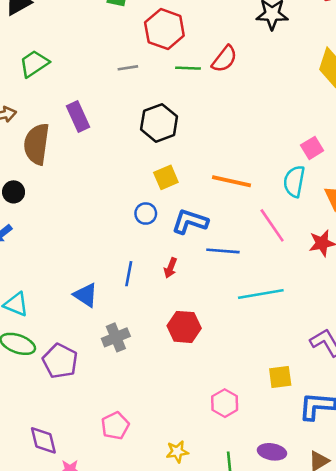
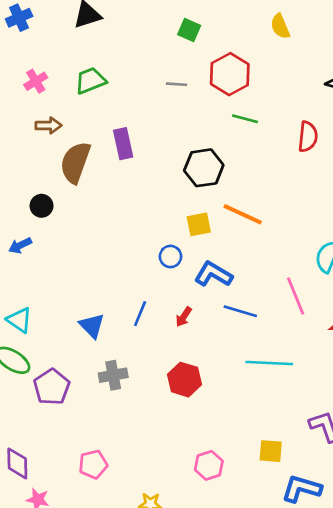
red semicircle: (224, 59) -> (308, 137), moved, turned -44
gray line: (128, 68) -> (176, 84), moved
orange line: (231, 181) -> (243, 214), moved

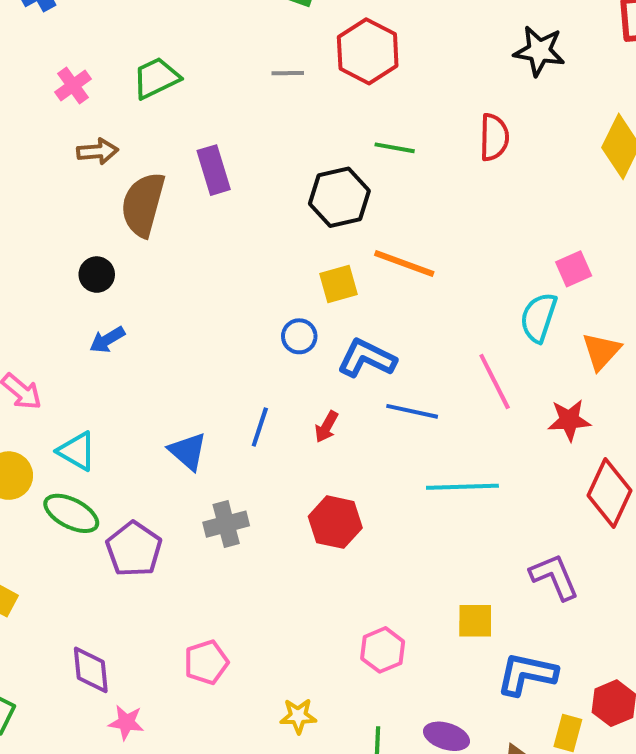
green line: (245, 119) -> (395, 148), moved
blue arrow: (20, 245) -> (107, 340), moved

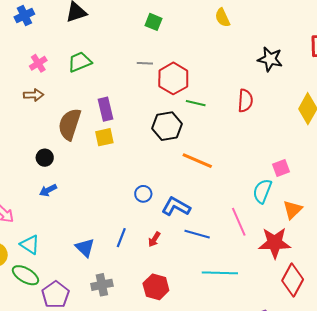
red hexagon: (368, 51) -> (173, 78), moved
brown arrow: (98, 151) -> (34, 95), moved
yellow square: (339, 284) -> (104, 137), moved
red star: (569, 420) -> (275, 243), size x1.5

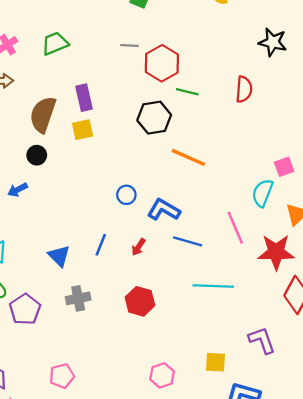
black circle: (45, 158) -> (37, 155), moved

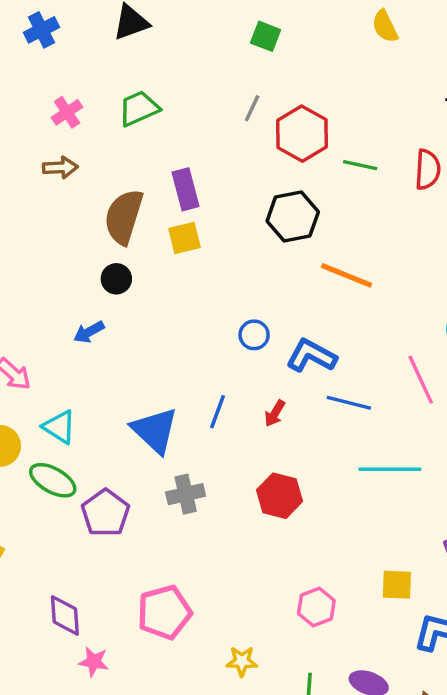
gray line: (129, 46) -> (252, 108), turned -66
green line: (187, 92) -> (360, 165), moved
blue triangle: (59, 256) -> (155, 430), size x1.4
pink pentagon: (62, 376) -> (164, 612), size x1.4

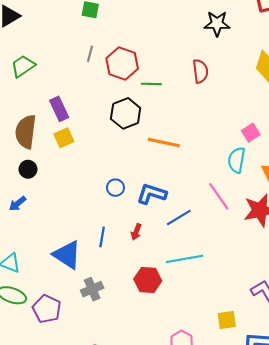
green line: (360, 165) -> (151, 84), moved
blue line: (349, 403) -> (179, 218), turned -35
cyan line: (390, 469) -> (185, 259), moved

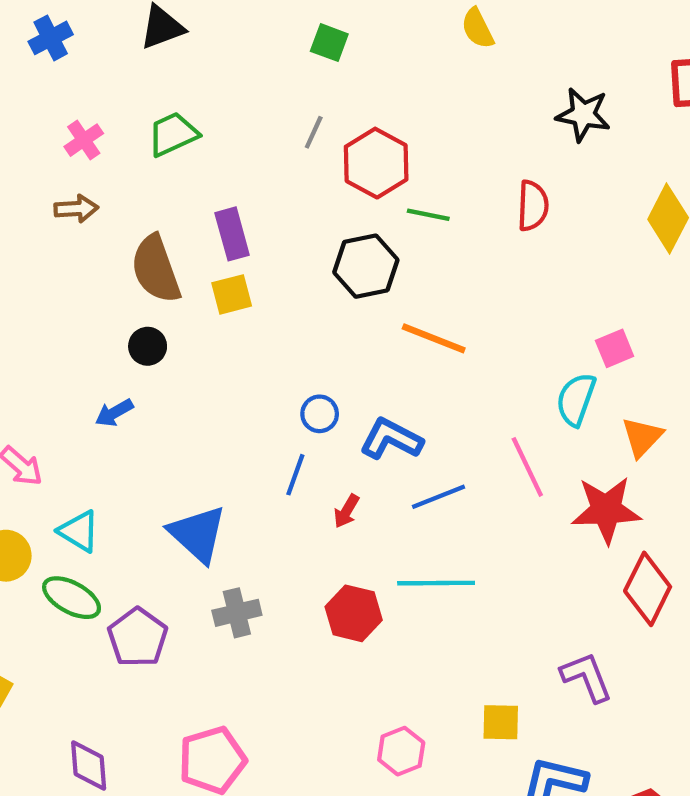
brown semicircle: (26, 132) -> (156, 269), turned -36
blue line: (102, 237) -> (295, 475), moved

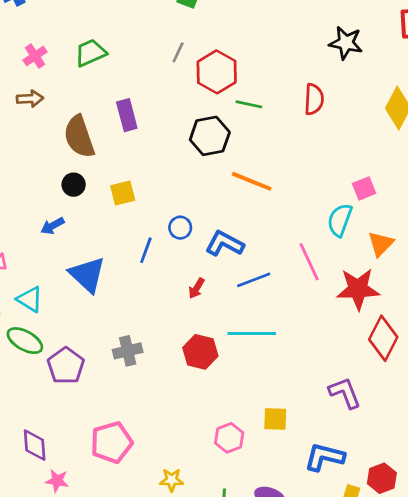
yellow square: (232, 294) -> (123, 193), moved
blue line: (295, 475) -> (146, 250), moved
blue triangle: (198, 534) -> (87, 275), moved
yellow square: (501, 722) -> (275, 419), moved

